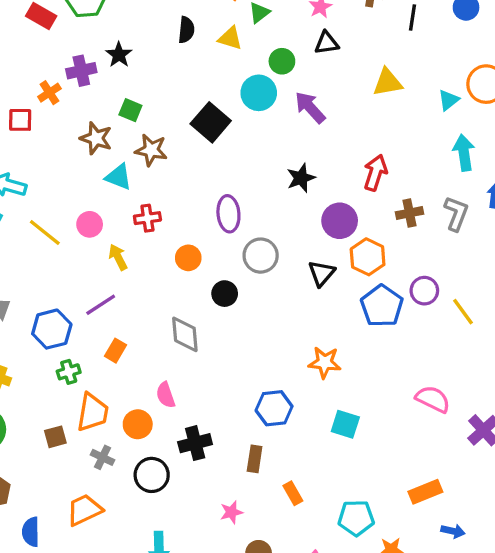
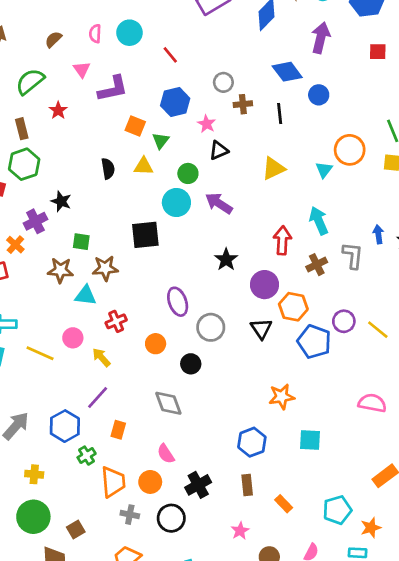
black square: (211, 122) -> (145, 235), turned -32
cyan arrow: (464, 153) -> (319, 221), moved
brown square: (55, 437) -> (76, 529), moved

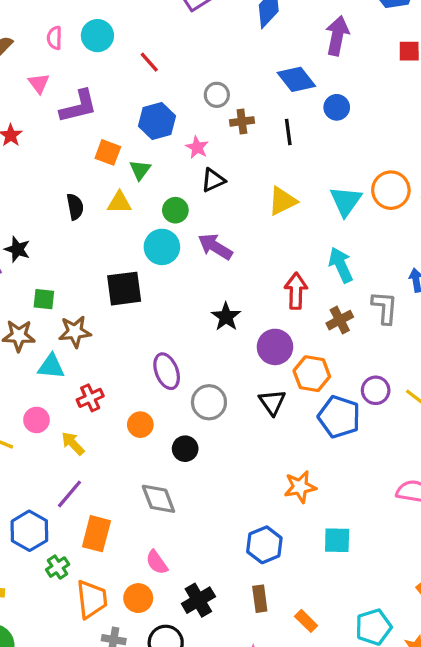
orange circle: (350, 150) -> (391, 190), moved
cyan triangle: (324, 170) -> (346, 201), size x1.5
orange rectangle: (118, 430) -> (96, 534), size x1.5

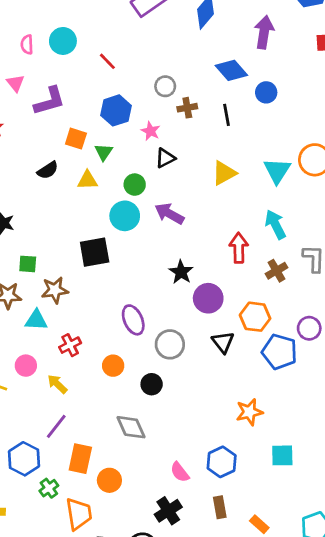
black semicircle: (75, 207) -> (48, 170), moved, turned 70
purple circle: (275, 347) -> (208, 298), moved
pink semicircle: (157, 562) -> (180, 472), moved
orange circle: (138, 598) -> (109, 480), moved

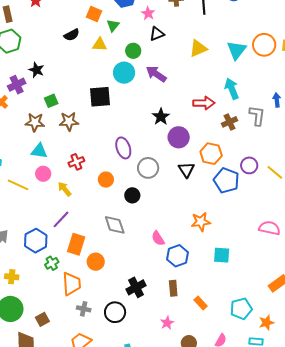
red arrow: (239, 248) -> (204, 103), turned 85
green square: (28, 264) -> (51, 101), turned -32
cyan triangle: (36, 320) -> (39, 151), moved
pink semicircle: (180, 472) -> (158, 238), moved

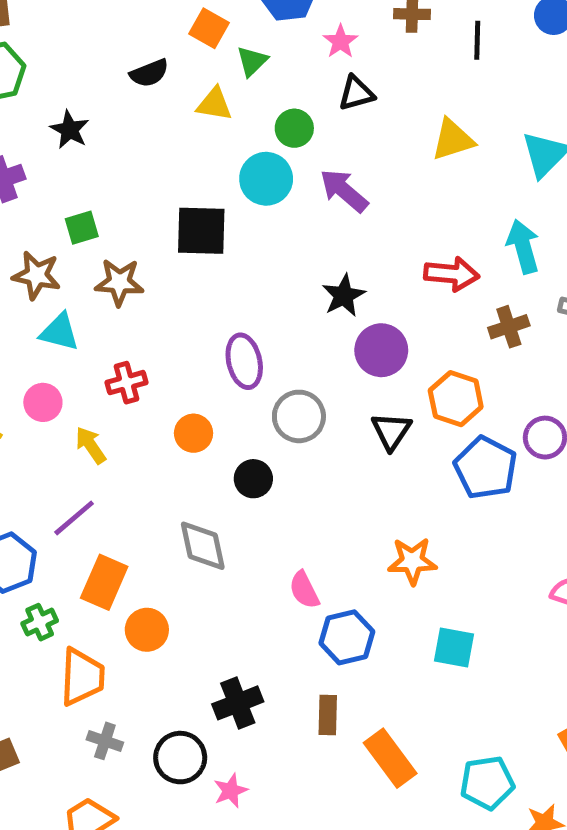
black star: (36, 70) -> (70, 130), moved
cyan triangle: (39, 151) -> (59, 332), moved
orange rectangle: (201, 303) -> (390, 758), size x1.6
pink star: (167, 323) -> (231, 791), moved

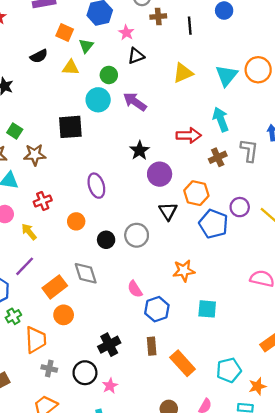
green square: (82, 228) -> (15, 131), turned -35
gray circle: (299, 416) -> (137, 235), moved
orange rectangle: (104, 582) -> (55, 287), moved, turned 35

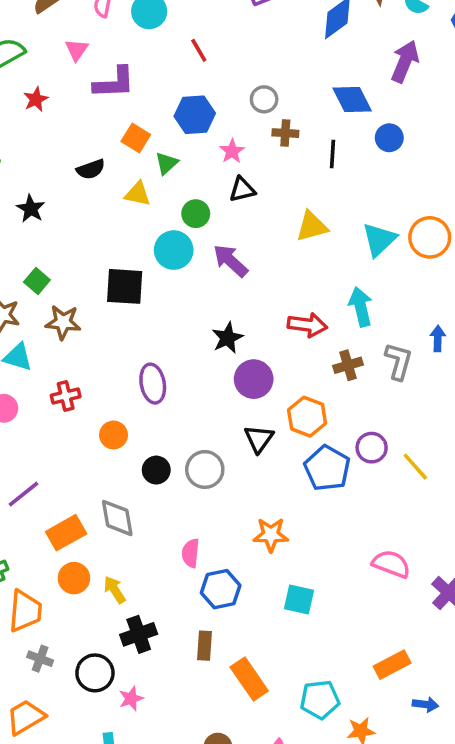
yellow arrow: (29, 232) -> (115, 590), moved
pink semicircle: (135, 289) -> (191, 553), turned 30

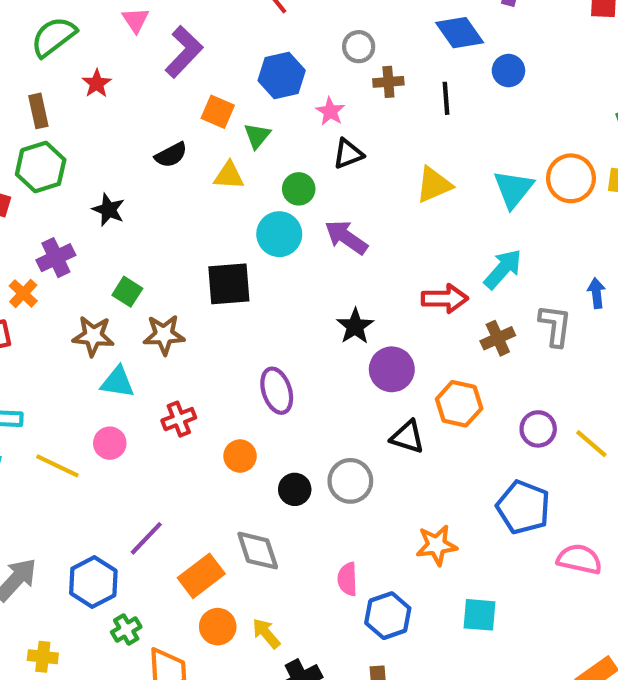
purple L-shape: (114, 83) -> (184, 52), turned -36
cyan arrow: (361, 307) -> (503, 269), turned 63
black triangle: (259, 439) -> (407, 437), turned -40
blue pentagon: (327, 468) -> (523, 507), moved

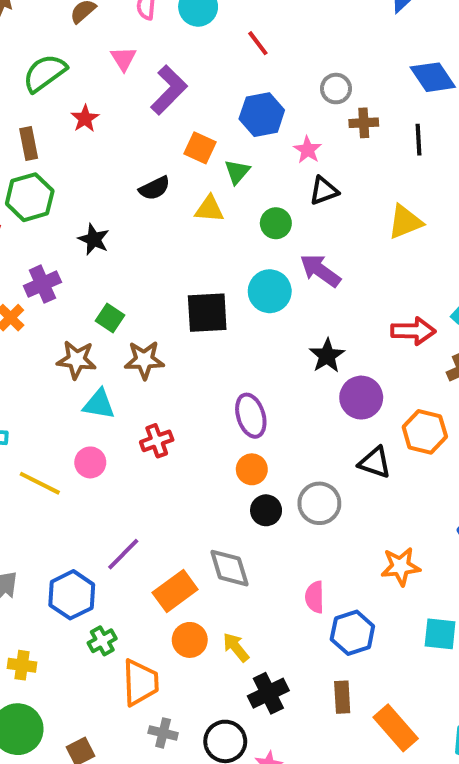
cyan circle: (279, 234) -> (270, 291), moved
orange circle: (240, 456) -> (252, 469), moved

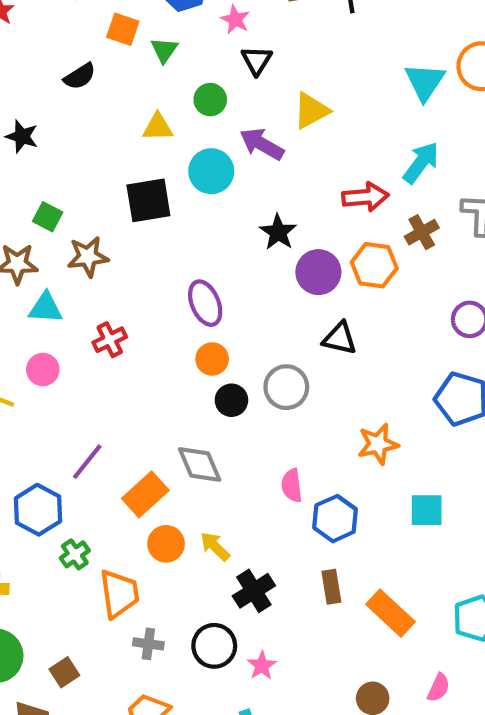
black triangle: (324, 191) -> (257, 60), turned -32
yellow triangle: (209, 209) -> (158, 127), moved
yellow triangle: (405, 222) -> (311, 111), moved
orange hexagon: (425, 432) -> (374, 265), moved

